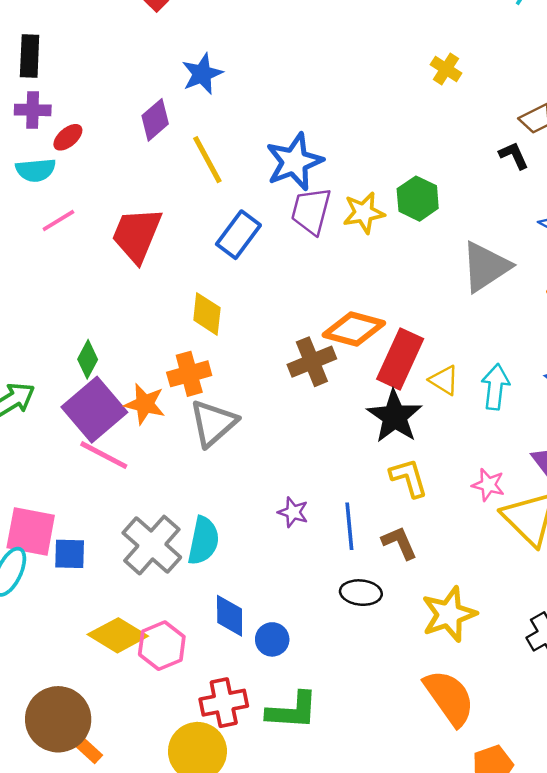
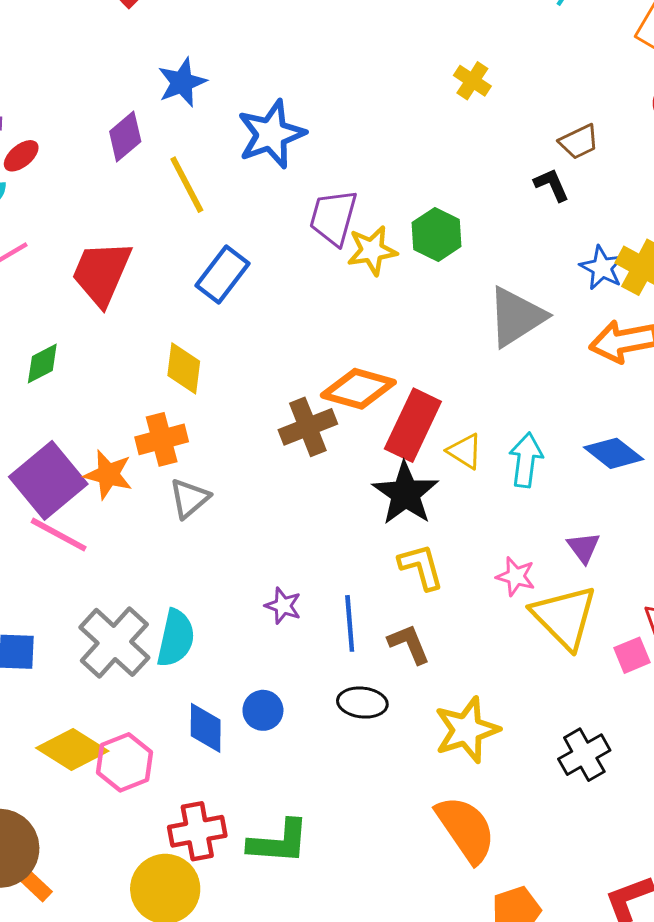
blue star: (294, 162) -> (271, 134), moved
purple trapezoid: (311, 211) -> (333, 217), moved
green diamond: (88, 359) -> (42, 364), moved, turned 33
gray triangle: (213, 423) -> (189, 498), size x0.7
blue circle: (272, 639) -> (263, 710), moved

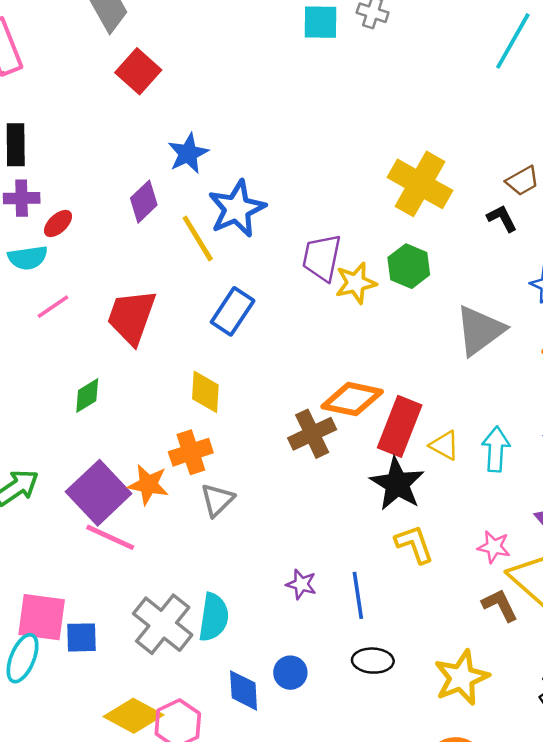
yellow cross: (472, 81) -> (420, 184), moved, size x2.0
blue star: (271, 134) -> (237, 209), moved
brown L-shape: (409, 644) -> (500, 605), moved

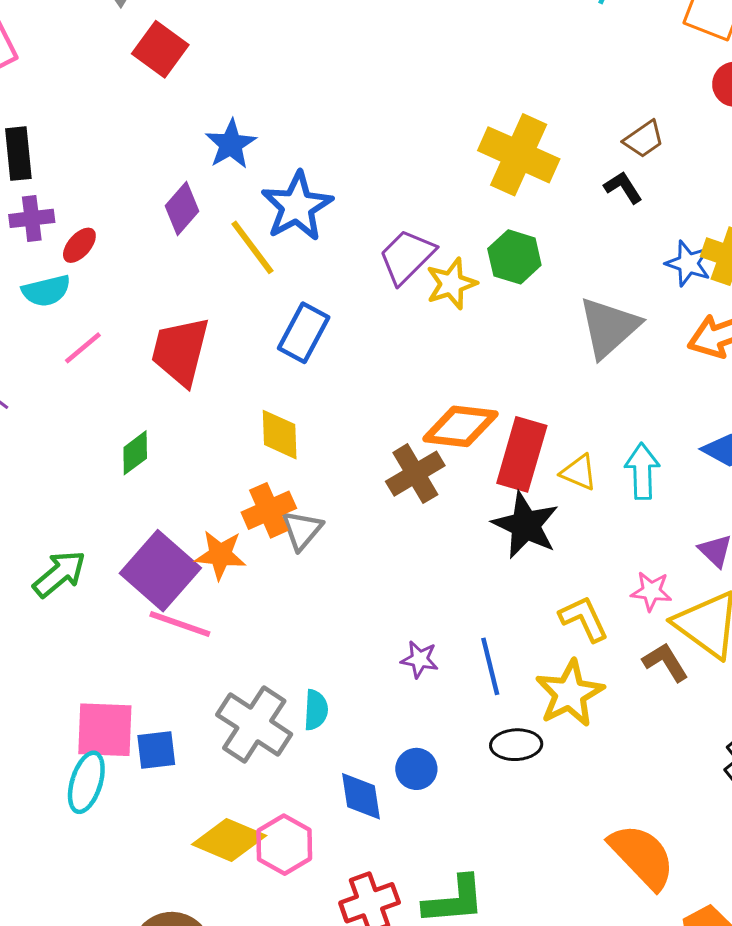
purple trapezoid: (322, 258) -> (407, 256), turned 39
gray triangle: (217, 500) -> (302, 530), moved
yellow L-shape: (414, 544) -> (584, 619), moved
cyan semicircle: (214, 617) -> (316, 710), size x0.7
yellow star: (461, 678) -> (570, 693), moved

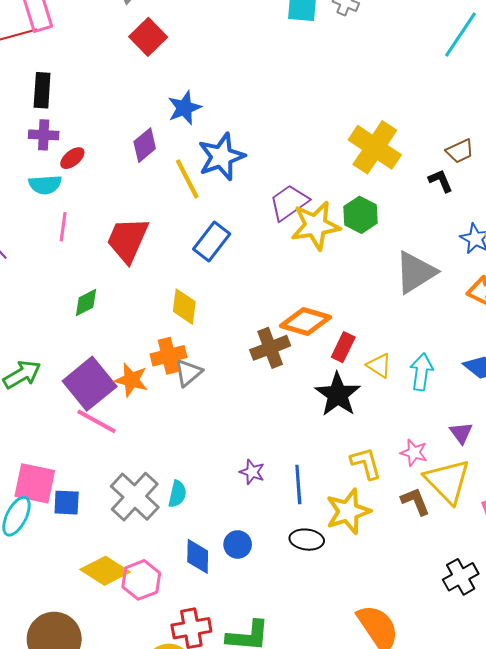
yellow star: (451, 284) -> (316, 226), size x1.4
pink line: (83, 348) -> (63, 227), turned -52
red rectangle: (522, 454) -> (343, 347), size x0.6

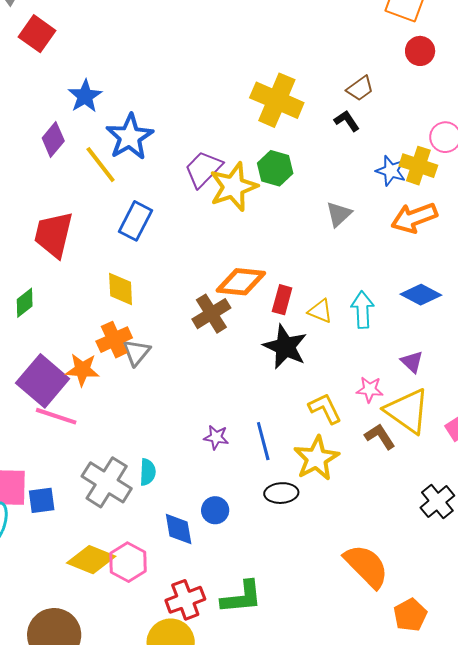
gray triangle: (415, 272) -> (339, 214), size x0.6

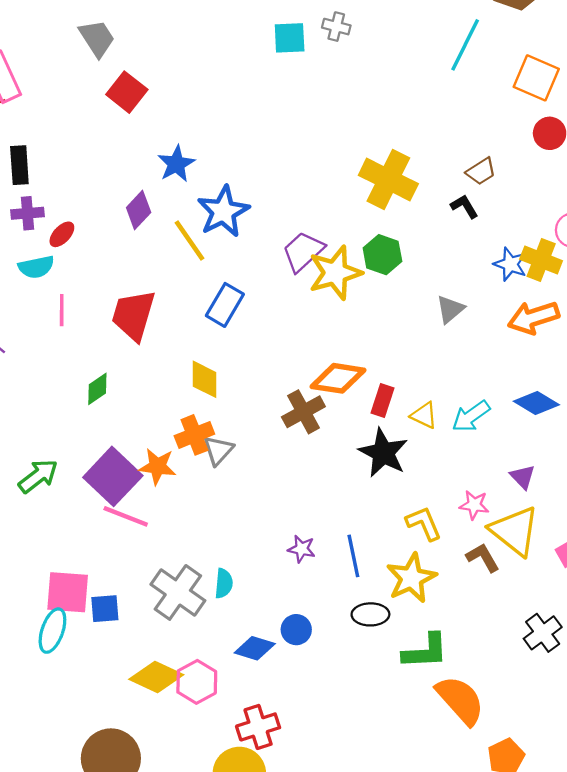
cyan arrow: (362, 310) -> (471, 416), turned -126
blue diamond: (179, 529) -> (255, 648), turned -66
green L-shape: (242, 597) -> (425, 651), moved

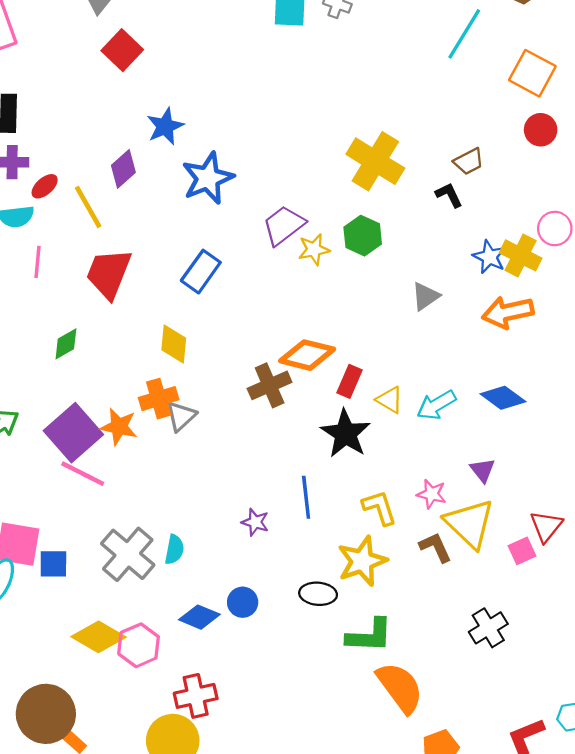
yellow line: (189, 241) -> (88, 207), moved
yellow star: (335, 273) -> (314, 249), size x0.6
blue line: (353, 556) -> (306, 497), moved

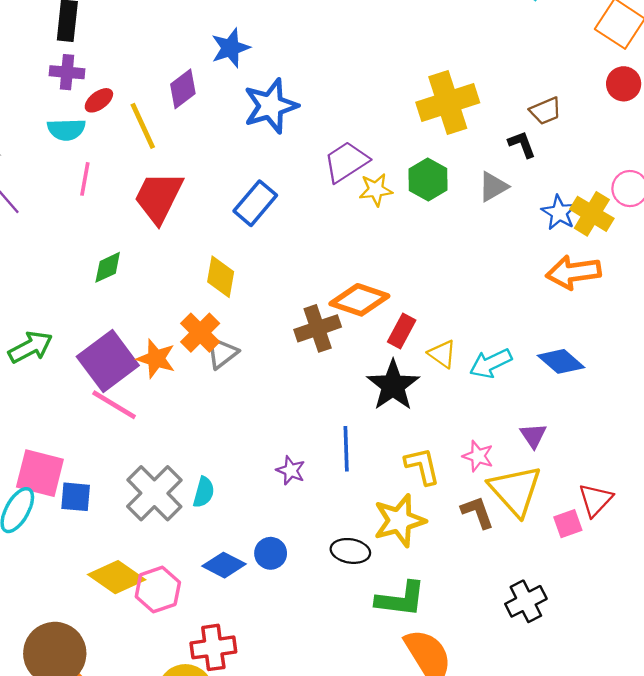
yellow cross: (375, 161) -> (448, 103), turned 36
gray triangle: (425, 296) -> (493, 187), moved
orange cross: (159, 399) -> (200, 333), turned -33

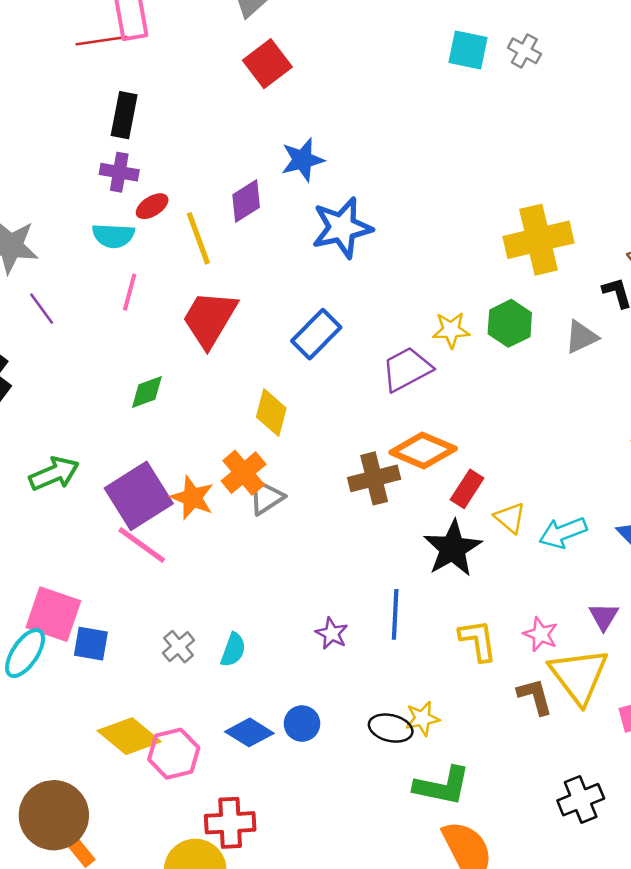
purple trapezoid: (346, 162) -> (407, 369), moved
gray cross: (154, 493) -> (179, 647), size x0.5
yellow star: (399, 521) -> (422, 719), moved, size x0.6

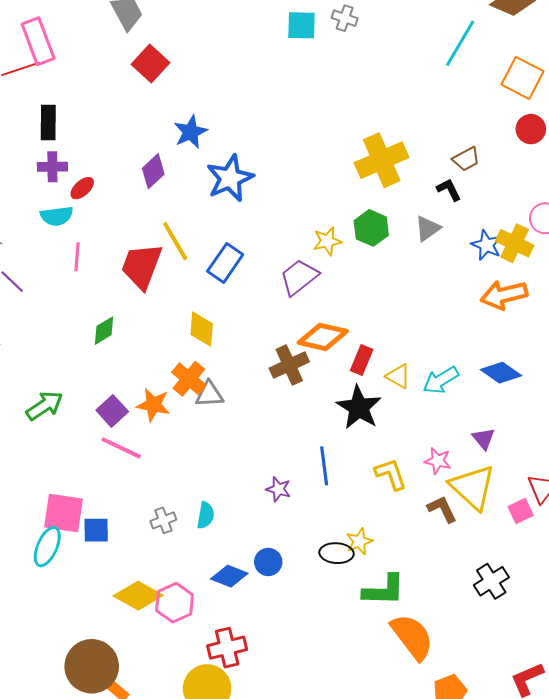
yellow line: (198, 238) -> (175, 241), moved
purple square: (139, 496) -> (112, 411), size x0.6
gray triangle: (266, 497) -> (209, 394), turned 40
gray cross: (179, 647) -> (163, 520), turned 30

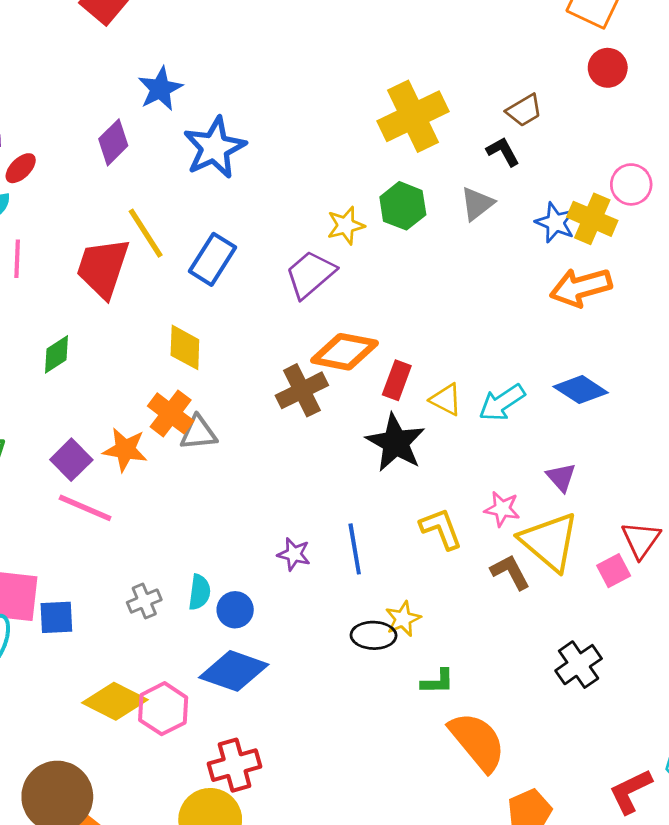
blue line: (324, 466) -> (355, 549), moved
blue circle: (268, 562) -> (235, 610), moved
blue diamond: (229, 576) -> (234, 671), size x1.4
green L-shape: (384, 590) -> (438, 682), size x0.6

